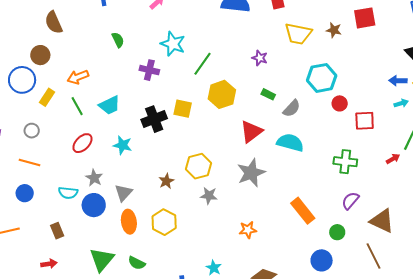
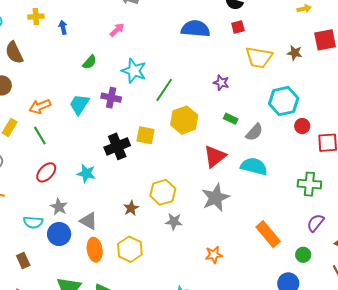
green semicircle: (118, 40) -> (90, 62), moved, turned 70
cyan trapezoid: (110, 105) -> (79, 104), moved, turned 150
gray triangle: (124, 193) -> (89, 221), turned -42

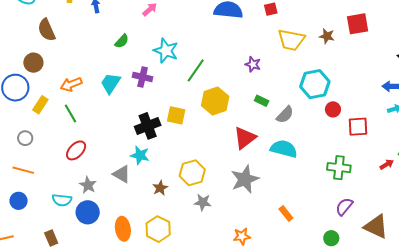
cyan star: (86, 173) -> (140, 155), moved
gray triangle: (89, 221) -> (122, 174), moved
orange rectangle: (268, 234) -> (286, 213), moved, size x0.6

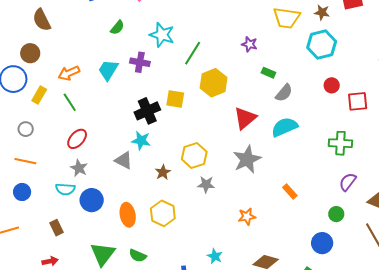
cyan hexagon: (315, 84) -> (322, 45), moved
green rectangle: (262, 101) -> (268, 73), moved
cyan semicircle: (284, 149) -> (284, 127), turned -36
gray star: (88, 185) -> (79, 168), moved

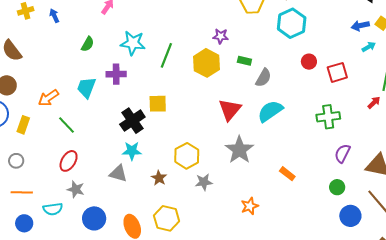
yellow hexagon: (214, 83) -> (206, 63), moved
green line: (70, 102) -> (67, 125), moved
cyan semicircle: (65, 189) -> (53, 209), moved
blue circle: (322, 243) -> (350, 216), moved

